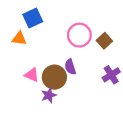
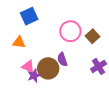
orange triangle: (19, 38) -> (19, 42), moved
purple star: (49, 95) -> (34, 75), moved

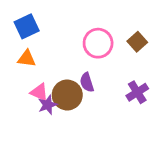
blue square: (29, 16) -> (27, 26), moved
brown square: (92, 36) -> (137, 42), moved

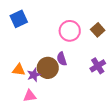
orange triangle: (27, 59) -> (19, 70), moved
pink triangle: (39, 92) -> (30, 96), moved, turned -32

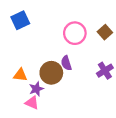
purple star: (34, 75) -> (36, 89), moved
pink triangle: (30, 96) -> (32, 103), turned 32

